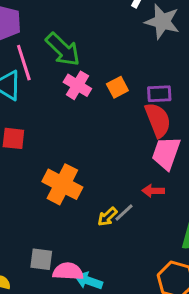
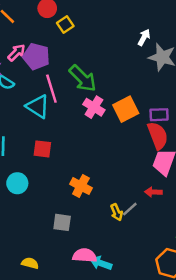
orange square: (117, 87) -> (126, 109), size x1.5
orange cross: (62, 184) -> (81, 186), size x0.7
yellow arrow: (107, 217) -> (117, 212), turned -70
gray square: (41, 259) -> (62, 222), moved

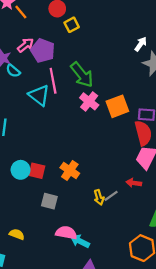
red square: (42, 149) -> (37, 171), moved
cyan circle: (17, 183) -> (21, 170), moved

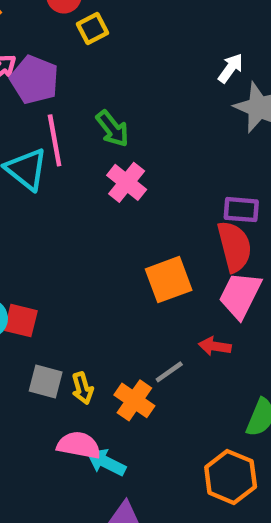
green arrow: (82, 75) -> (112, 129), size x0.7
orange square: (117, 106) -> (169, 280), moved
orange cross: (70, 170) -> (134, 400), moved
yellow arrow: (99, 197) -> (82, 388), moved

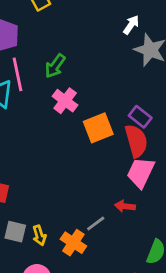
green arrow: (112, 129) -> (55, 66), turned 75
purple rectangle: (241, 210) -> (140, 117), turned 35
orange square: (169, 280) -> (98, 128), moved

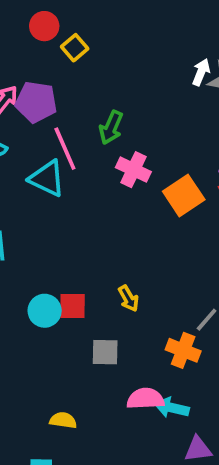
white arrow: (131, 25) -> (201, 72), moved
yellow arrow: (39, 235) -> (129, 298), moved

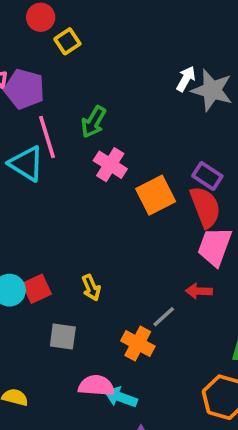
red square: (72, 306) -> (37, 289), turned -32

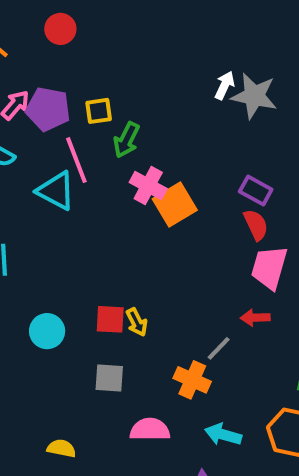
yellow square: (67, 41) -> (99, 111), moved, turned 30
orange square: (156, 195) -> (175, 204), moved
red semicircle: (205, 207) -> (256, 225), size x0.7
red square: (37, 289) -> (110, 319), moved, turned 32
cyan arrow: (121, 397) -> (223, 435), moved

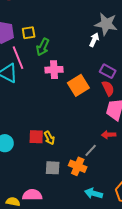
white arrow: (225, 85) -> (94, 40), moved
pink cross: (148, 186) -> (54, 70), turned -30
orange square: (175, 204) -> (78, 85), moved
gray square: (109, 378) -> (53, 168), moved
pink semicircle: (150, 429) -> (32, 195), moved

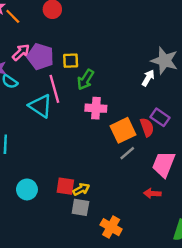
red semicircle: (108, 88) -> (147, 127), moved
yellow arrow: (49, 138) -> (81, 189), turned -96
gray line: (91, 150) -> (127, 153), moved
gray square: (53, 168) -> (80, 207), moved

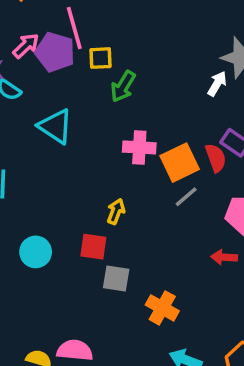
pink line: (54, 89) -> (74, 28), moved
pink cross: (96, 108) -> (139, 147), moved
yellow arrow: (81, 189) -> (116, 212), moved, turned -42

